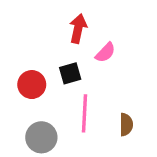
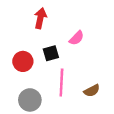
red arrow: (78, 29) -> (40, 18), moved
brown semicircle: (126, 125) -> (92, 91), turned 63

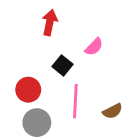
black square: (51, 53) -> (63, 65), turned -35
red circle: (23, 61) -> (28, 90), moved

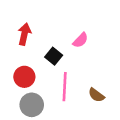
red arrow: (50, 23) -> (24, 34), moved
brown semicircle: (113, 111) -> (96, 95), turned 63

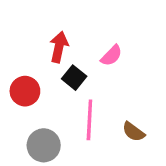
red arrow: (24, 34) -> (59, 47), moved
red circle: (24, 77) -> (25, 91), moved

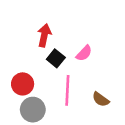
pink semicircle: (111, 56) -> (84, 53), moved
red circle: (25, 91) -> (23, 84), moved

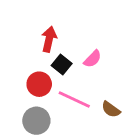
red circle: (23, 84) -> (39, 84), moved
pink line: (67, 90) -> (74, 100), turned -68

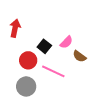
red arrow: (49, 39) -> (15, 28), moved
brown semicircle: (111, 109) -> (79, 56), moved

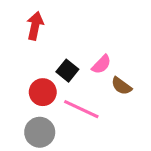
red arrow: (15, 28) -> (35, 26), moved

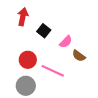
black square: (67, 71) -> (44, 31), moved

